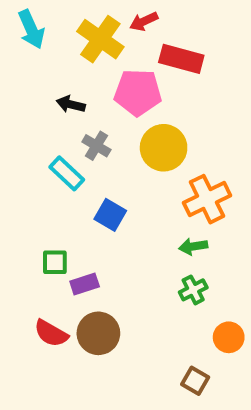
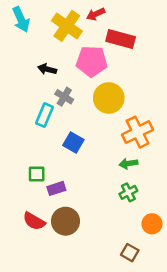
cyan rectangle: (67, 173) -> (45, 115), turned 70

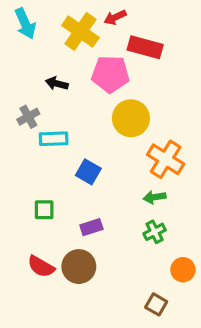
gray cross: (64, 97) -> (28, 117), moved, turned 30
cyan rectangle: (45, 115) -> (54, 139), turned 65
orange cross: (138, 132) -> (166, 159), turned -32
purple rectangle: (56, 188) -> (91, 227), moved

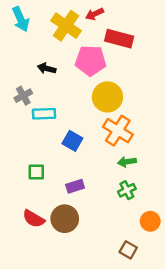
orange cross: (166, 159) -> (118, 131), moved

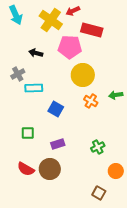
orange cross: (118, 131) -> (91, 101), size x0.6
green arrow: (127, 162) -> (116, 95), moved

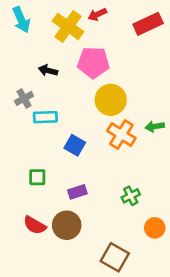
red rectangle: (92, 30) -> (148, 24), moved, turned -40
orange cross: (91, 101) -> (121, 134), size x1.5
brown square: (99, 193) -> (115, 257), moved, size x1.5

